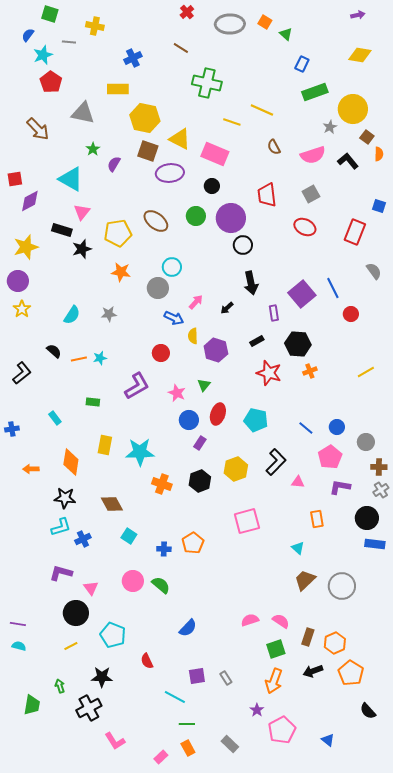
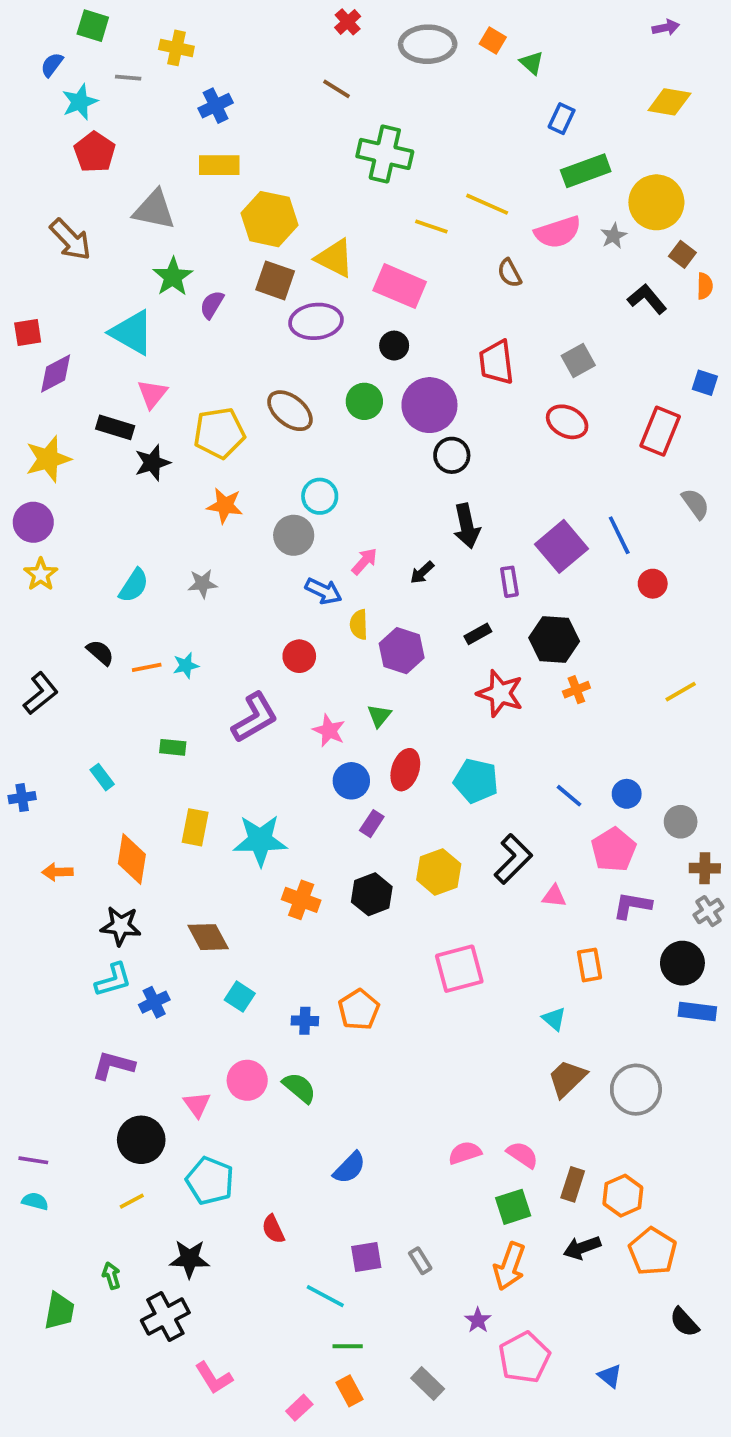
blue cross: (133, 58) -> (216, 106), moved
green star: (93, 149) -> (173, 277), size x1.5
pink semicircle: (313, 155) -> (558, 232), moved
pink triangle: (91, 588) -> (197, 1104), moved

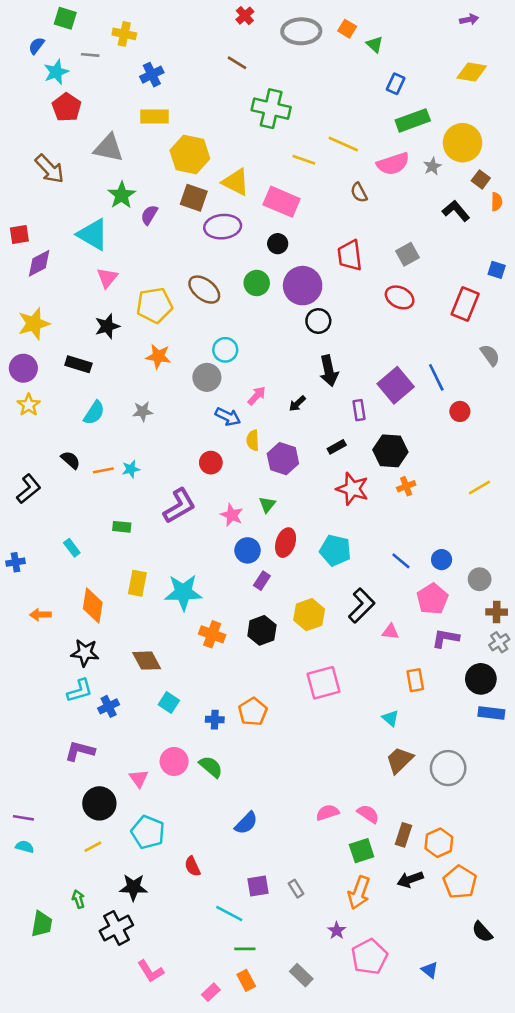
black rectangle: (115, 427) -> (78, 364), moved

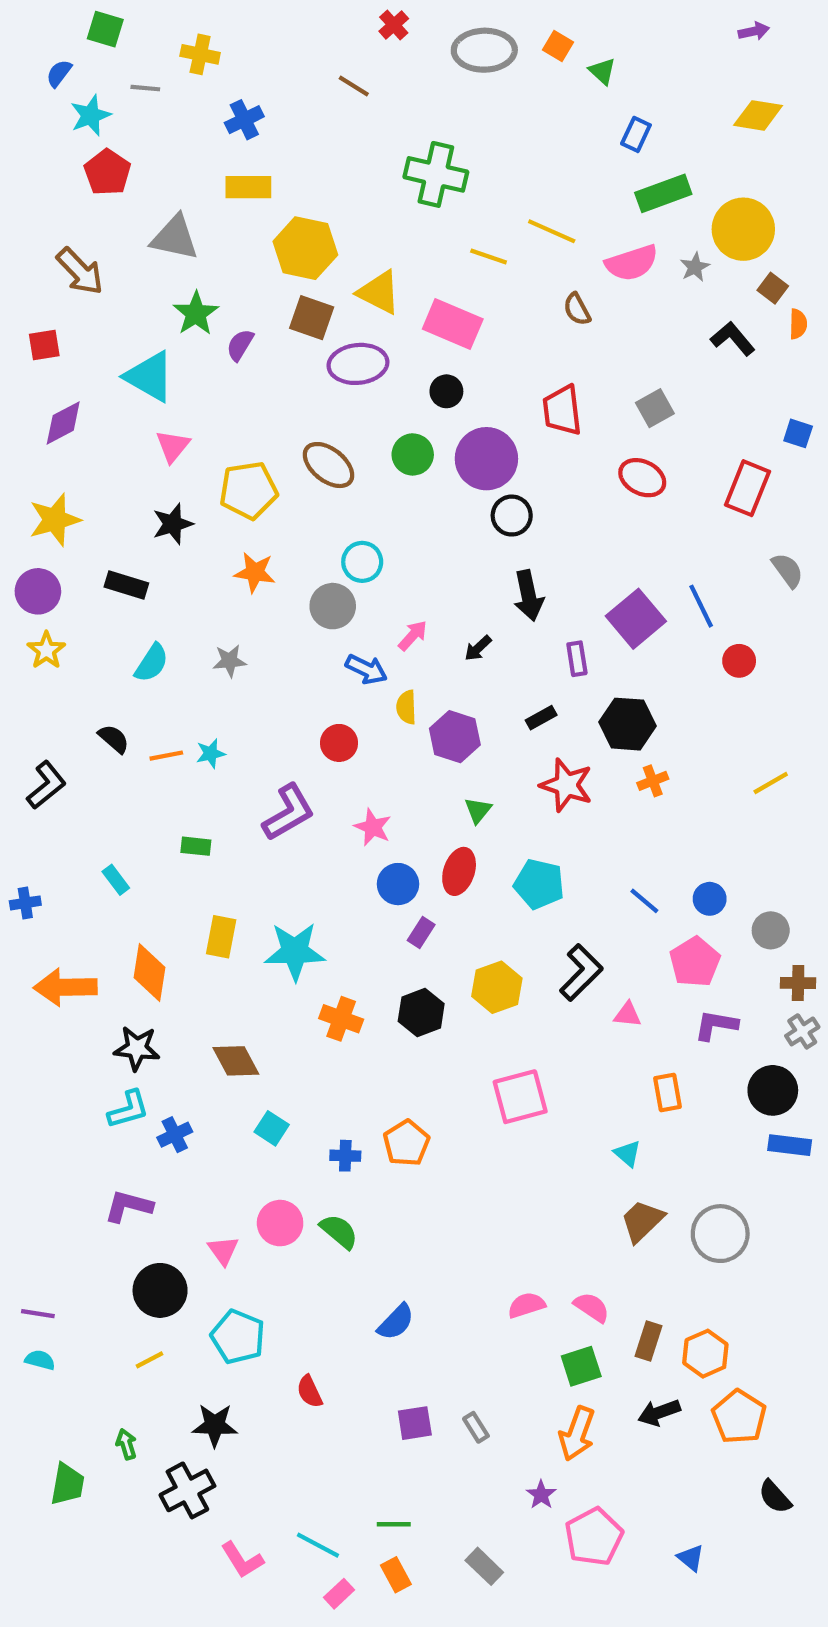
brown line: (237, 63) -> (354, 86), moved
red square: (19, 234) -> (44, 345), moved
green triangle: (267, 505) -> (478, 810), moved
orange arrow: (40, 615) -> (65, 987), size x1.8
cyan line: (229, 914) -> (318, 1545), moved

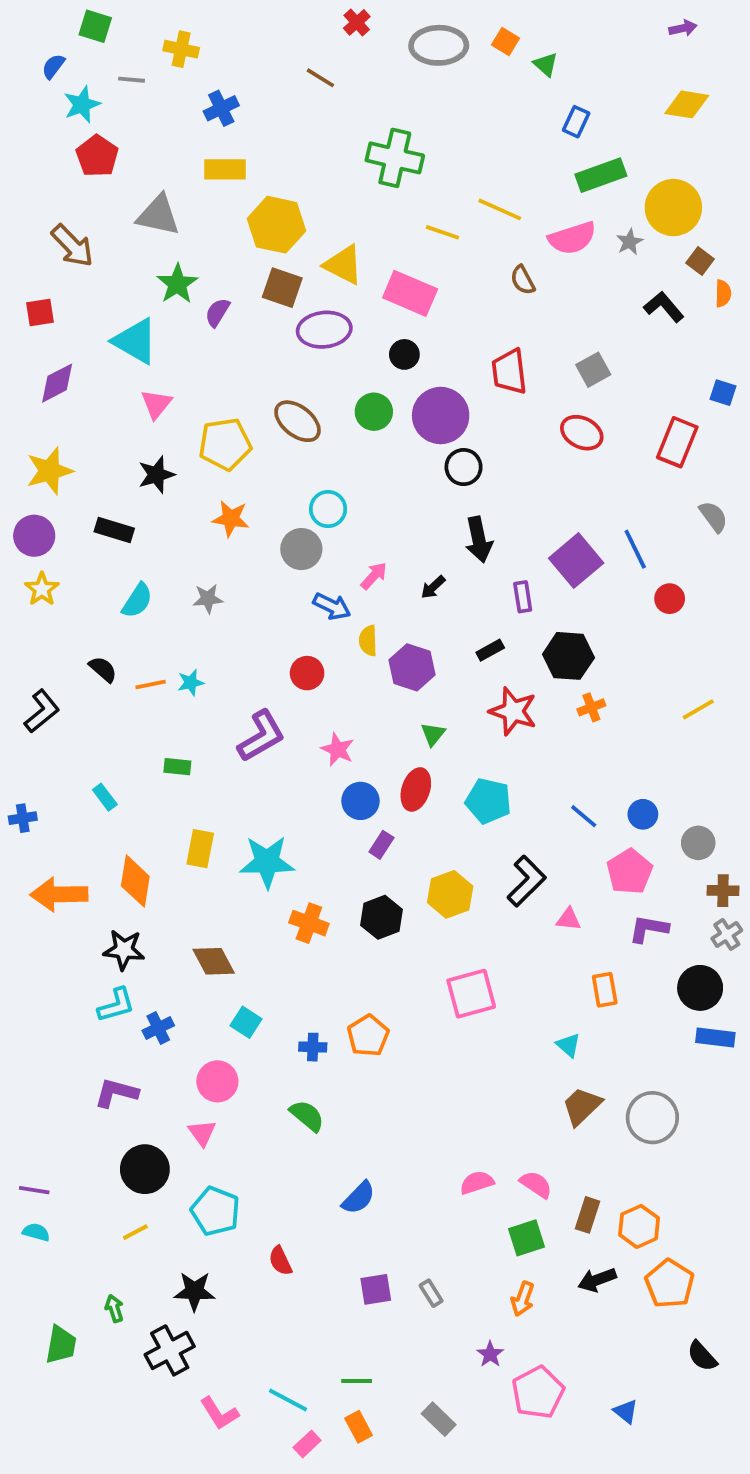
pink circle: (280, 1223) -> (217, 1081), moved
orange arrow: (577, 1434) -> (523, 1299), size x0.7

